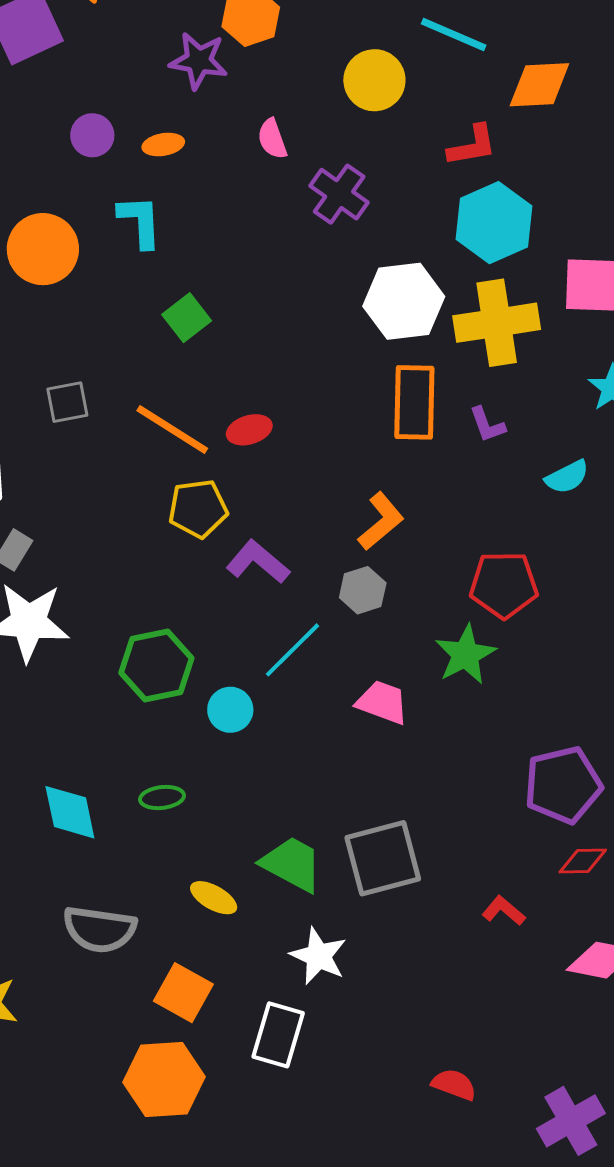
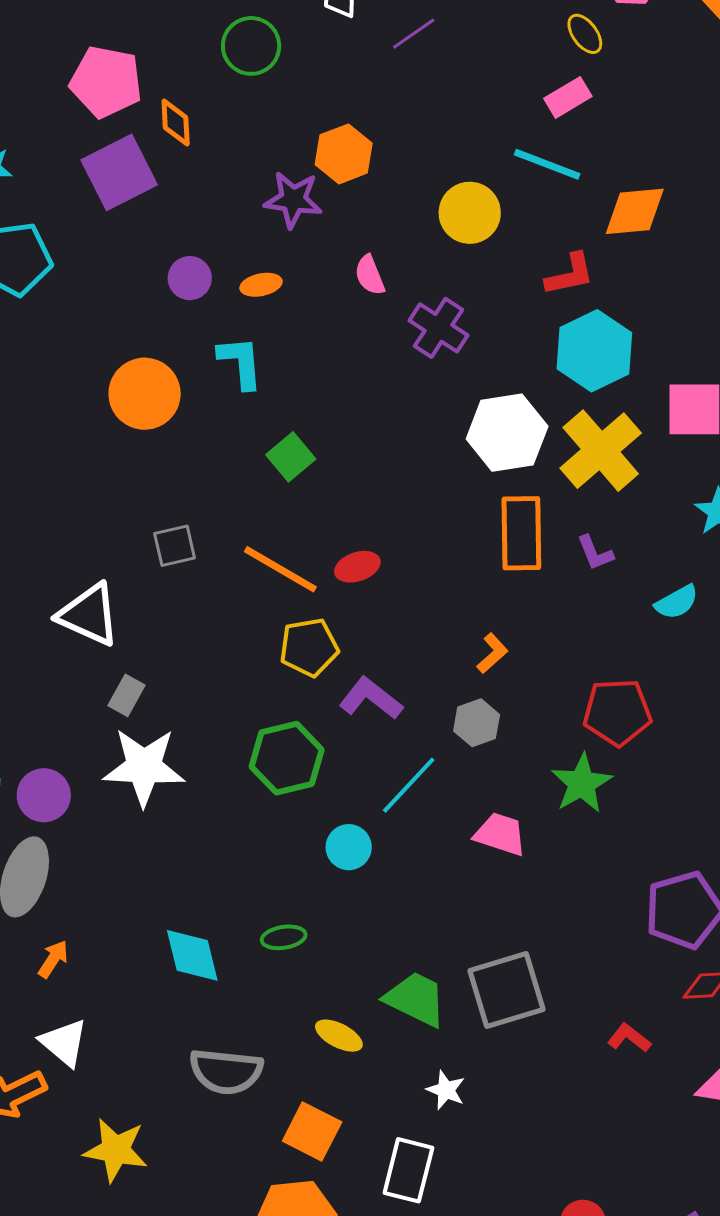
yellow cross: (497, 323) -> (601, 451), turned -30
orange L-shape: (381, 521) -> (492, 653), size x0.7
green hexagon: (156, 665) -> (287, 758), moved
white star: (318, 956) -> (446, 1090), size x0.7

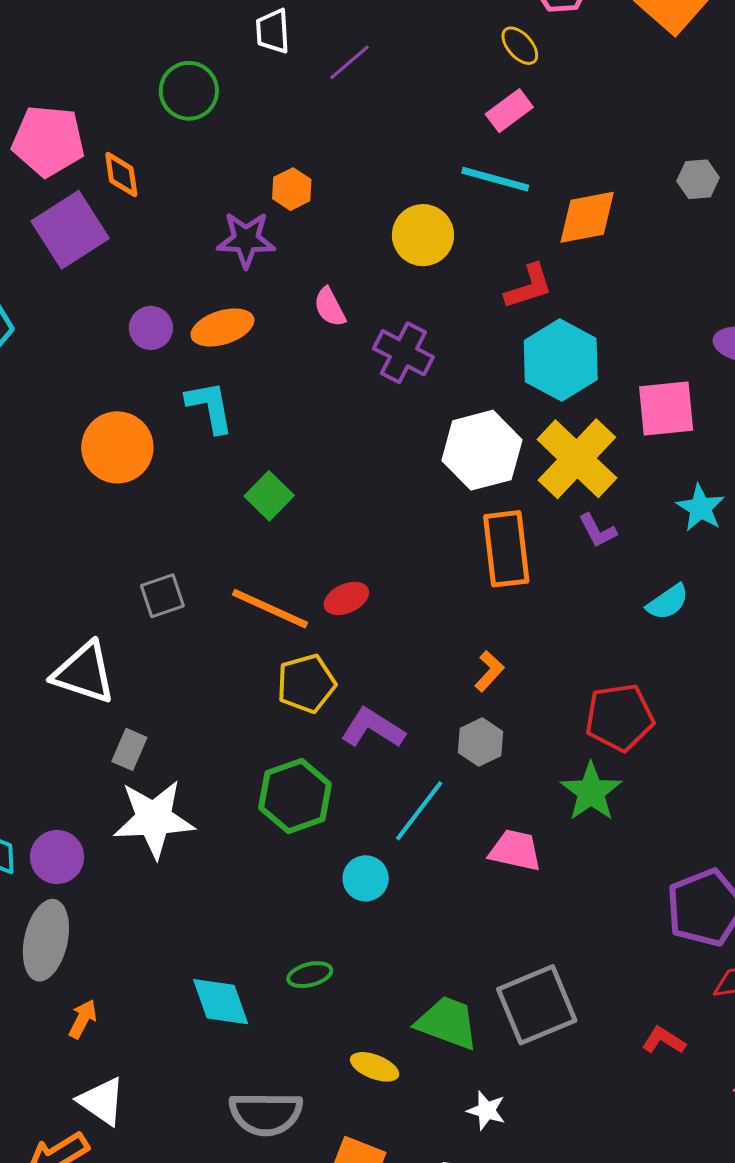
orange hexagon: (344, 154) -> (292, 189), size x0.7
orange ellipse: (261, 285) -> (222, 327), size x1.5
purple L-shape: (595, 553) -> (598, 531), moved

